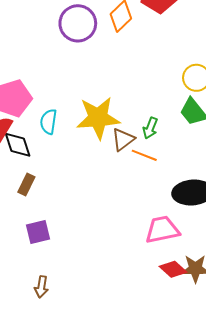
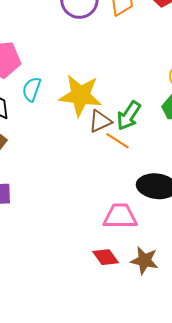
green arrow: (150, 128) -> (129, 116), size x1.4
red diamond: (173, 269) -> (106, 257), moved

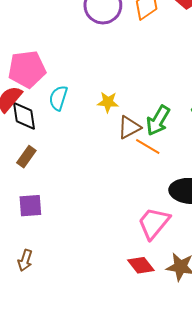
yellow star: (80, 95) -> (108, 102), size x0.5
pink trapezoid: (120, 216) -> (154, 223), turned -48

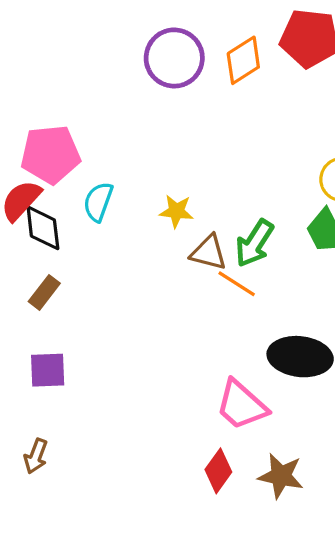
brown triangle: (129, 127) -> (209, 253), turned 40
pink trapezoid: (154, 223) -> (241, 405), turned -90
red diamond: (141, 265) -> (218, 471), turned 72

